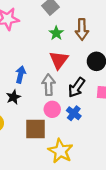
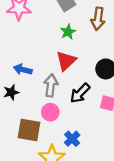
brown arrow: (82, 29) -> (98, 19), moved
blue arrow: (21, 74) -> (23, 70), turned -98
blue cross: (74, 113) -> (72, 139), moved

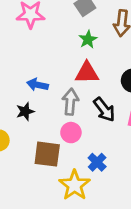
red triangle: (66, 61) -> (87, 73), turned 45
black arrow: (80, 93) -> (104, 109), turned -80

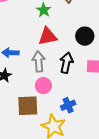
black arrow: (104, 109) -> (66, 63), turned -120
blue cross: (97, 162) -> (68, 105), turned 32

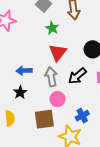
red triangle: (48, 36) -> (58, 53), turned -36
black arrow: (66, 63) -> (77, 76), turned -138

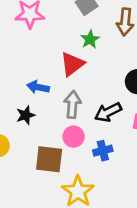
red triangle: (58, 53) -> (72, 64), moved
blue cross: (82, 116) -> (103, 151), moved

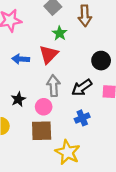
blue arrow: (38, 87) -> (21, 59), moved
pink circle: (74, 137) -> (44, 107), moved

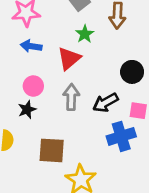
blue arrow: (21, 59) -> (31, 46), moved
pink circle: (44, 107) -> (33, 86), moved
blue cross: (82, 118) -> (121, 136), moved, size x1.5

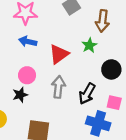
green star: (85, 34) -> (89, 45), moved
black arrow: (105, 103) -> (87, 94), turned -35
blue cross: (121, 136) -> (98, 123), turned 30

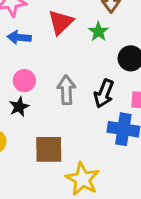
red triangle: (59, 54) -> (61, 22), moved

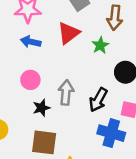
black star: (19, 107) -> (41, 108), moved

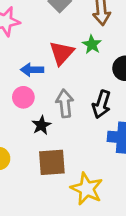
red triangle: (69, 33) -> (62, 53), moved
blue arrow: (31, 42) -> (32, 70), moved

